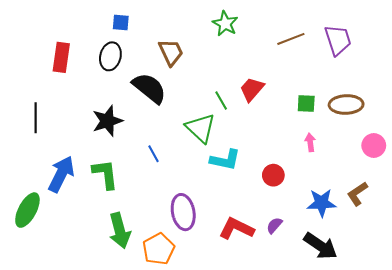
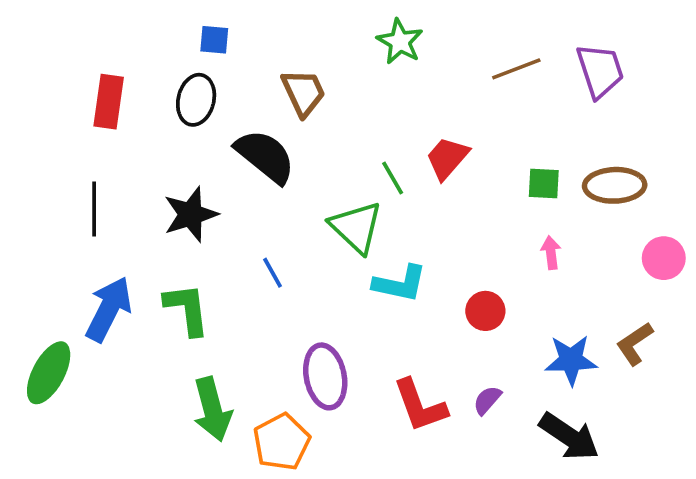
black line: (36, 118) -> (94, 209), moved
red L-shape: (236, 228) -> (420, 406), turned -136

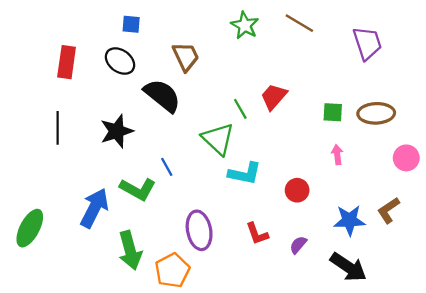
brown line: (516, 69) -> (299, 23), moved, turned 52
black ellipse: (196, 100) -> (120, 61), turned -68
blue arrow: (109, 309) -> (94, 208), moved
green L-shape: (187, 309) -> (138, 189), moved, turned 126
red L-shape: (420, 406) -> (257, 234), moved, size x0.7

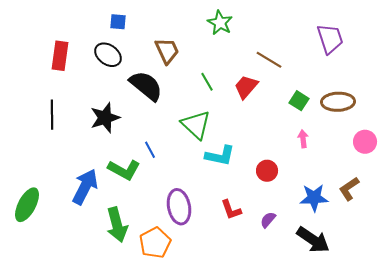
brown line: (299, 23) -> (269, 60), moved
green line: (240, 109) -> (207, 82), moved
green square: (333, 112) -> (299, 101), turned 30

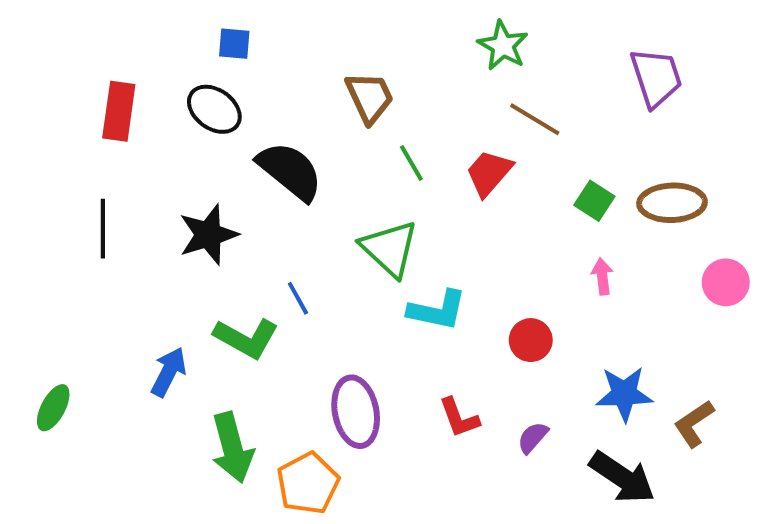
green star: (220, 23) -> (503, 46), moved
brown trapezoid: (167, 51) -> (370, 97), moved
blue arrow: (85, 187) -> (169, 372), size x0.7
brown L-shape: (349, 189) -> (694, 424), moved
green ellipse: (27, 205) -> (53, 408), size x0.7

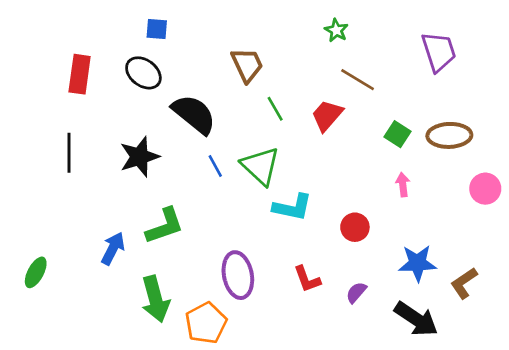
green star: (503, 46) -> (336, 30), size x0.7
blue line: (298, 298) -> (215, 166), moved
green L-shape: (246, 338) -> (165, 226), turned -48

